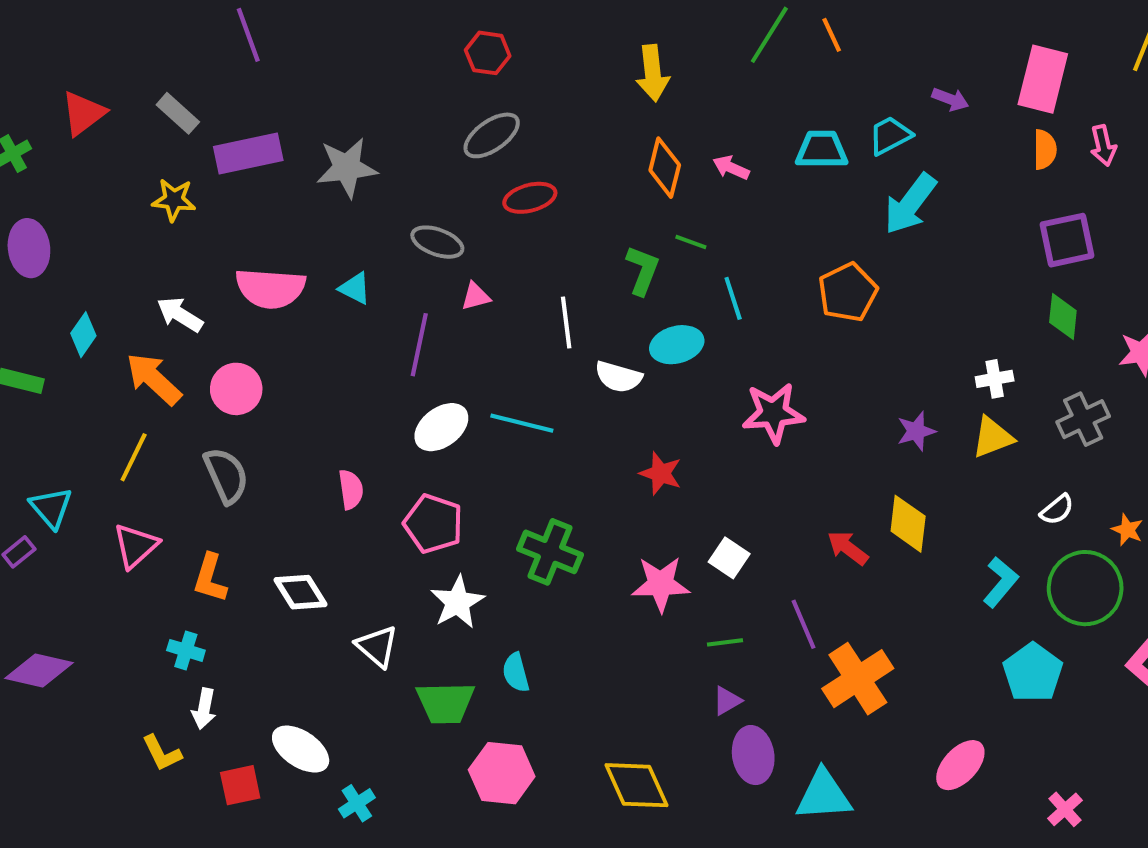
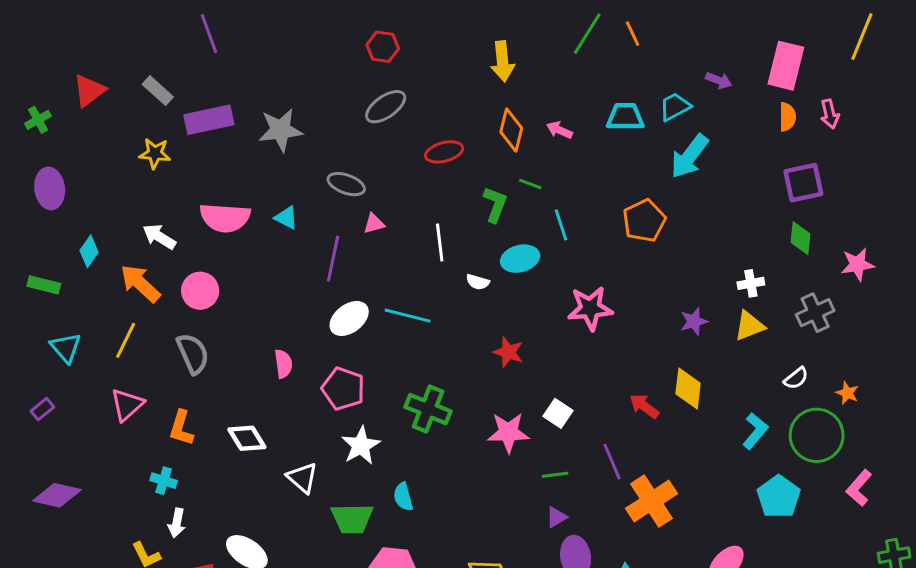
red ellipse: (530, 198) -> (444, 152), moved
white semicircle: (618, 377) -> (478, 282), size x0.7
cyan triangle: (51, 508) -> (66, 348), moved

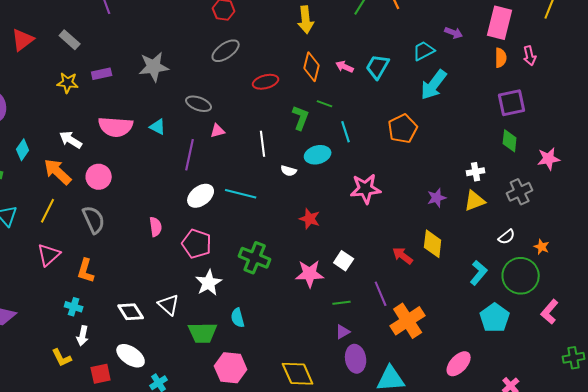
cyan trapezoid: (625, 117) -> (378, 67), moved, turned -60
purple rectangle: (209, 120) -> (102, 74), moved, size x0.6
white diamond: (247, 438) -> (131, 312), moved

